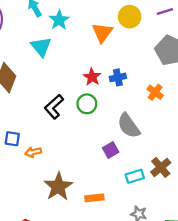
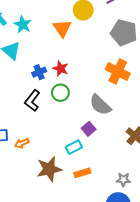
blue cross: (118, 77) -> (39, 72), moved
orange cross: (155, 92) -> (118, 71), size x1.6
cyan rectangle: (135, 176) -> (74, 147), moved
brown star: (58, 187) -> (49, 169), turned 30

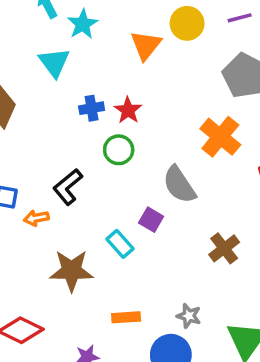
black L-shape: (32, 101) -> (68, 187), moved
purple square: (89, 129) -> (151, 220), turned -32
cyan rectangle: (74, 147) -> (120, 244), turned 63
orange rectangle: (82, 173) -> (126, 317), moved

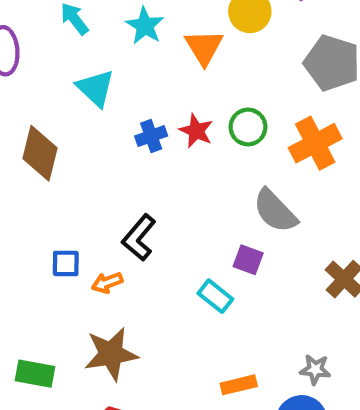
cyan star: (83, 24) -> (145, 26), moved
orange cross: (220, 137) -> (315, 143), turned 33
green circle: (119, 150) -> (248, 127), moved
brown star: (71, 271) -> (111, 354), moved

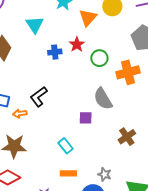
red star: (196, 131) -> (77, 44), moved
purple square: (248, 260) -> (86, 118), turned -32
cyan rectangle: (215, 296) -> (65, 146), moved

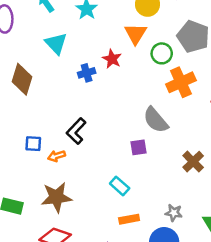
orange triangle: (88, 18) -> (136, 34), moved
green circle: (99, 58) -> (162, 53), moved

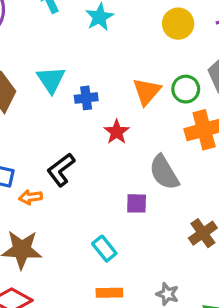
orange triangle: (136, 34) -> (147, 91), moved
cyan triangle: (56, 43) -> (51, 80), moved
red star: (112, 59) -> (117, 132), moved

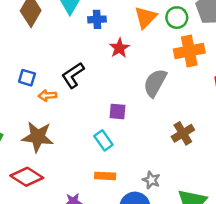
gray semicircle: (164, 172) -> (155, 83), turned 56
purple square: (137, 203) -> (118, 112), moved

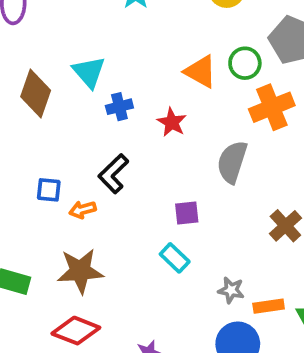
orange triangle: (146, 17) -> (200, 72), turned -35
blue cross: (97, 19) -> (119, 107), moved
orange rectangle: (105, 176) -> (269, 306), moved
gray star: (151, 180) -> (231, 290), moved

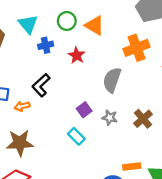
green circle: (245, 63) -> (67, 21), moved
purple square: (187, 213) -> (84, 110), turned -32
gray star: (231, 290) -> (110, 118), moved

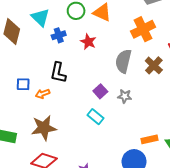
black L-shape: (41, 85) -> (58, 73), turned -30
brown cross: (143, 119) -> (154, 65), moved

